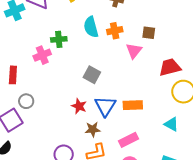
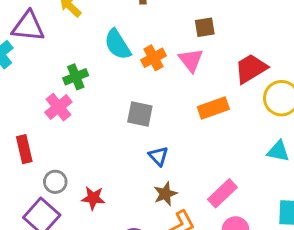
orange cross: (115, 31) -> (153, 58), moved
orange rectangle: (133, 105) -> (213, 108), moved
red star: (79, 106) -> (93, 198), moved
blue triangle: (105, 106) -> (158, 156), moved, size x0.6

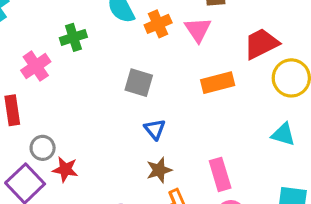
pink cross: (58, 107) -> (36, 66), moved
pink rectangle: (222, 193) -> (220, 174), turned -68
red star: (93, 198) -> (65, 169), moved

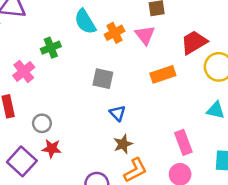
gray circle: (43, 148) -> (42, 123), moved
pink rectangle: (220, 174) -> (183, 142), moved

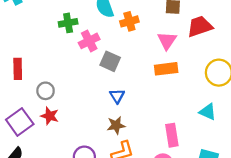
pink triangle: (145, 35) -> (167, 41), moved
red trapezoid: (194, 42) -> (200, 26), moved
pink cross: (24, 71) -> (89, 41), moved

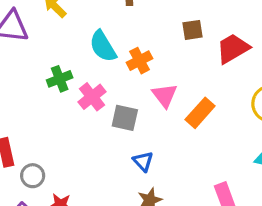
pink triangle: (167, 41) -> (165, 95), moved
orange rectangle: (166, 69) -> (200, 113), turned -30
gray circle: (46, 91) -> (33, 176), moved

